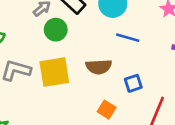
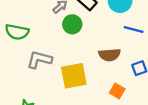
yellow square: (54, 72) -> (74, 76), moved

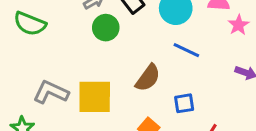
brown semicircle: (110, 55) -> (148, 78), turned -60
gray L-shape: (39, 60) -> (51, 92), moved

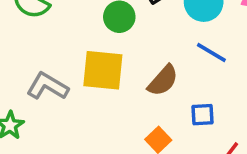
yellow square: (95, 97) -> (103, 70), moved

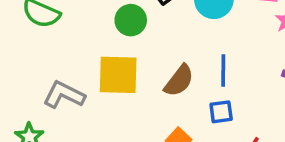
blue line: (211, 52) -> (223, 71), moved, turned 64

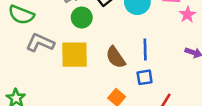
brown semicircle: (179, 81) -> (116, 57), turned 110
gray L-shape: (64, 95) -> (40, 43), moved

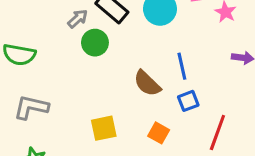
gray L-shape: (40, 43) -> (31, 107), moved
yellow square: (74, 55) -> (104, 128), moved, size x0.7

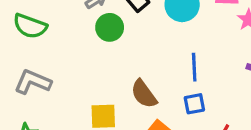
brown semicircle: (147, 83) -> (144, 94), moved

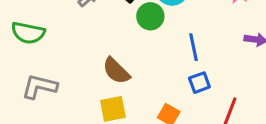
green circle: (110, 27) -> (150, 16), moved
brown semicircle: (144, 94) -> (116, 71), moved

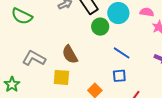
blue line: (193, 47) -> (122, 53), turned -60
gray L-shape: (39, 87) -> (34, 58), moved

